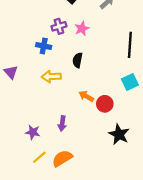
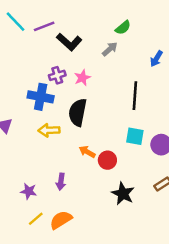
blue cross: (44, 46) -> (41, 97), size x1.5
black semicircle: (77, 60) -> (78, 112), size x1.6
cyan square: (130, 82) -> (135, 136), turned 35

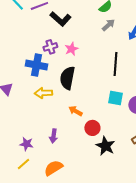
gray arrow: (110, 49) -> (108, 25), moved
red circle: (107, 160) -> (92, 128), moved
yellow line: (36, 219) -> (23, 164), moved

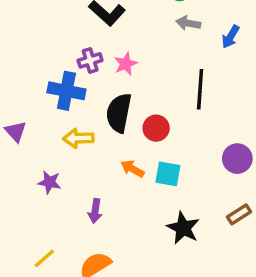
gray arrow: (108, 25) -> (188, 23), turned -128
cyan square: (115, 98) -> (168, 174), moved
red circle: (92, 128) -> (156, 128), moved
purple star: (26, 144) -> (49, 182), moved

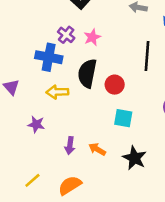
purple cross: (90, 60) -> (66, 35), turned -35
orange arrow: (132, 169) -> (97, 149), moved

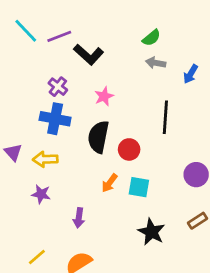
purple cross: (66, 35) -> (58, 87), moved
yellow arrow: (57, 92) -> (45, 159), moved
orange arrow: (97, 149) -> (110, 183), moved, turned -84

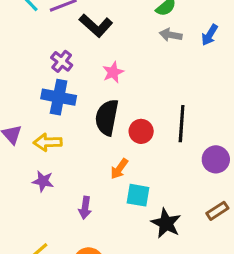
blue arrow: (191, 74) -> (210, 35), moved
black line: (165, 117) -> (182, 124), moved
cyan square: (139, 187) -> (138, 195), moved

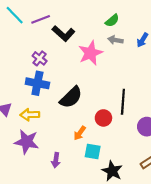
pink star: (113, 72) -> (90, 53), moved, size x1.6
black semicircle: (107, 117) -> (71, 97), turned -145
red circle: (141, 131) -> (103, 118), moved
purple star: (43, 181) -> (27, 142), size x1.6

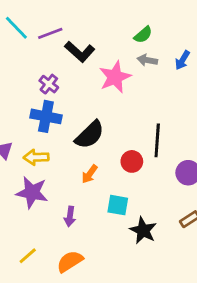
orange arrow: (80, 133) -> (90, 174), moved

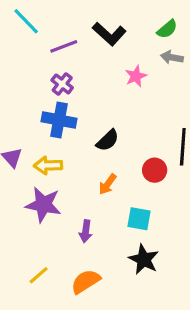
purple line: (50, 33) -> (64, 46), moved
black L-shape: (80, 52) -> (109, 34), moved
pink star: (115, 77) -> (136, 76), size x0.6
black semicircle: (90, 135) -> (108, 140), size x0.7
black star: (143, 230) -> (144, 259), moved

